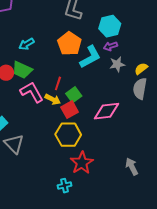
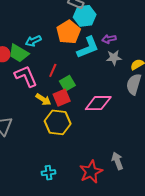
cyan hexagon: (110, 26) -> (85, 16), moved
cyan arrow: (26, 44) -> (33, 41), moved
yellow arrow: (53, 99) -> (43, 99), moved
red star: (82, 163) -> (91, 172), moved

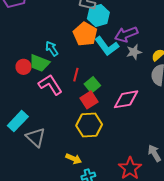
purple arrow: (109, 39) -> (126, 34), size x1.6
cyan arrow: (33, 41) -> (52, 49), turned 91
cyan L-shape: (88, 47) -> (107, 46), turned 85
yellow arrow: (43, 99) -> (74, 159), moved

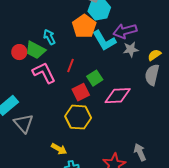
green square: (92, 85) -> (95, 78), moved

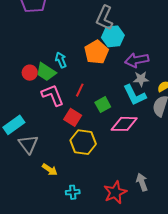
cyan L-shape: (104, 41) -> (135, 95), moved
red square: (81, 92) -> (73, 117), moved, turned -36
yellow arrow: (59, 149) -> (50, 170), moved

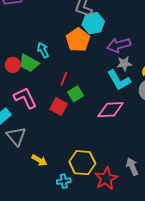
pink L-shape: (53, 95) -> (25, 98), moved
green square: (103, 105) -> (76, 94), moved
yellow hexagon: (83, 142) -> (82, 163), moved

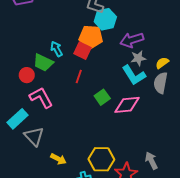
orange pentagon: (78, 40) -> (91, 37), turned -30
red circle: (13, 65) -> (27, 75), moved
green square: (76, 94) -> (102, 97), moved
red square: (59, 107) -> (82, 51), moved

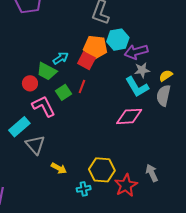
cyan hexagon: (105, 19) -> (118, 40), moved
cyan arrow: (56, 49) -> (61, 58), turned 84
green square: (102, 97) -> (63, 92), moved

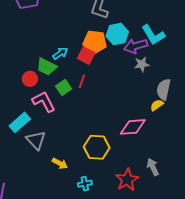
yellow semicircle: (166, 76) -> (157, 105), moved
cyan L-shape: (137, 87) -> (153, 35), moved
pink diamond: (129, 116) -> (133, 127), moved
yellow hexagon: (102, 170) -> (97, 147), moved

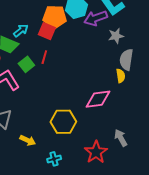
gray star: (142, 64) -> (116, 36), moved
yellow semicircle: (157, 105) -> (121, 76), turned 120

